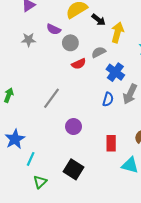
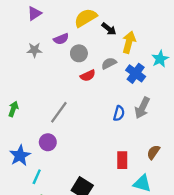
purple semicircle: (54, 29) -> (61, 39), turned -48
blue cross: (115, 72) -> (136, 73), moved
purple circle: (74, 127) -> (48, 142), moved

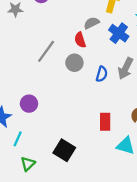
gray circle: (79, 53) -> (74, 63), moved
red semicircle: (88, 76) -> (80, 40), moved, turned 96
gray line: (59, 112) -> (46, 51), moved

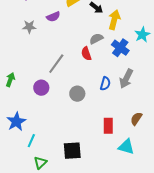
gray circle: (74, 63) -> (77, 94), moved
purple circle: (29, 104) -> (41, 88), moved
black square: (64, 150) -> (72, 151), turned -36

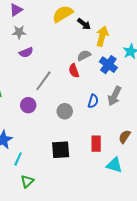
purple semicircle: (53, 17) -> (26, 52), moved
gray star: (29, 27) -> (19, 32), moved
black square: (72, 151) -> (61, 150), moved

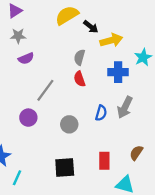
yellow arrow: (102, 36) -> (111, 40), turned 60
gray semicircle: (84, 55) -> (79, 57), moved, turned -48
blue cross: (108, 65) -> (118, 72), turned -36

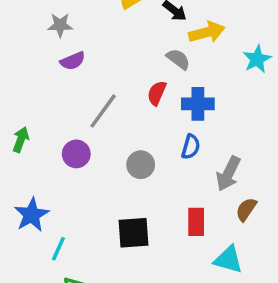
gray semicircle: (79, 57) -> (178, 59), moved, turned 112
blue cross: (118, 72) -> (198, 104), moved
red semicircle: (79, 79) -> (157, 93), turned 42
gray arrow: (125, 107) -> (228, 174), moved

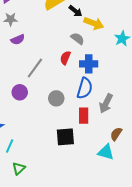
yellow arrow: (207, 32) -> (94, 23), turned 36
blue semicircle: (191, 147) -> (85, 88), size x1.5
brown semicircle: (246, 209) -> (116, 134), moved
red rectangle: (196, 222) -> (84, 116), moved
black square: (133, 233) -> (65, 137), moved

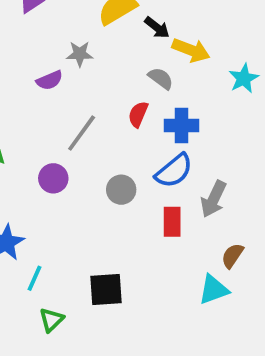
gray star: (11, 19) -> (80, 54), moved
blue semicircle: (85, 88) -> (174, 171), turned 35
black square: (65, 137) -> (106, 290), moved
cyan triangle: (106, 152) -> (214, 290), turned -36

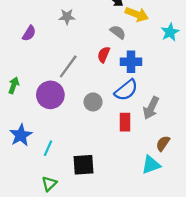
purple semicircle: (50, 80) -> (29, 33), moved, turned -35
purple circle: (53, 178) -> (50, 95), size x1.5
cyan line: (34, 278) -> (48, 148), moved

